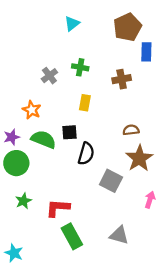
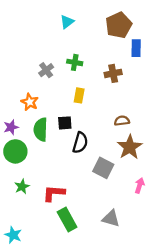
green semicircle: (44, 139) -> (41, 129), turned -110

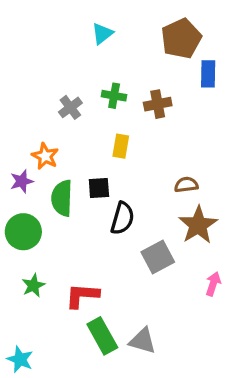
brown cross: (113, 73) -> (158, 104), moved
purple star: (11, 127) -> (22, 181), moved
gray square: (103, 168) -> (158, 257), turned 35
gray triangle: (111, 218) -> (143, 341), moved

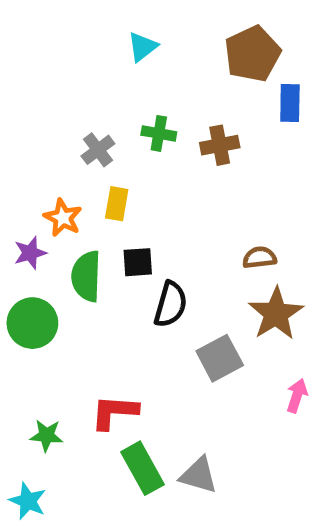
yellow rectangle: (121, 146) -> (117, 204), moved
green star: (33, 285) -> (46, 435), moved, turned 30

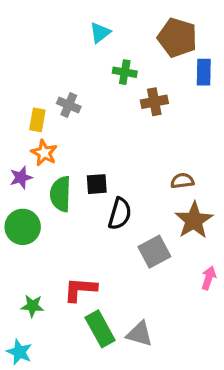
brown pentagon: (252, 54) -> (177, 38), turned -30
green cross: (159, 133) -> (125, 72), moved
gray cross: (98, 150) -> (69, 105), turned -30
yellow rectangle: (117, 204) -> (37, 120), moved

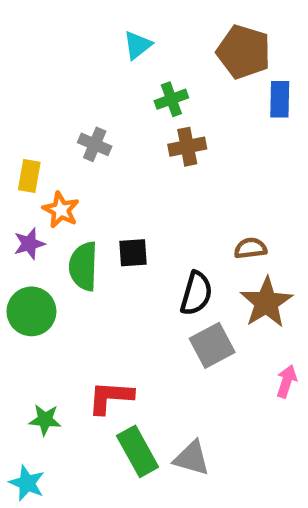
green cross: (125, 72) -> (171, 99), turned -30
brown cross: (154, 102) -> (187, 147), moved
yellow rectangle: (37, 120) -> (29, 176), moved
black semicircle: (120, 214) -> (196, 293), moved

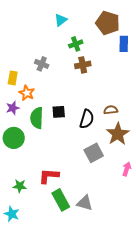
black semicircle: (196, 293) -> (87, 119), moved

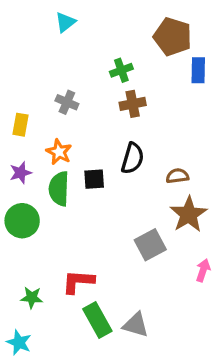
cyan triangle: (61, 20) -> (65, 22), moved
orange star: (27, 93) -> (59, 152), moved
black semicircle: (87, 119) -> (133, 158), moved

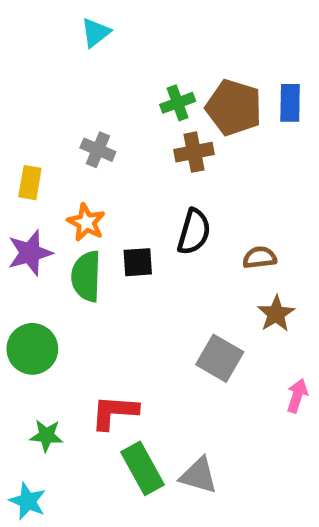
brown pentagon: (173, 37) -> (234, 108), moved
purple star: (21, 173) -> (30, 253), size x1.4
brown star: (189, 214) -> (276, 314), size x0.7
green circle: (22, 221) -> (32, 349), moved
gray square: (150, 245) -> (220, 358), turned -32

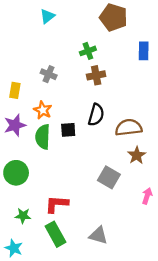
brown pentagon: (234, 108) -> (113, 17), moved
brown semicircle: (260, 258) -> (129, 128), size x1.6
green rectangle: (142, 468) -> (55, 234), moved

